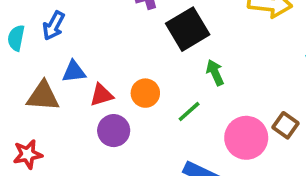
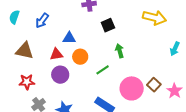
blue arrow: (54, 26) -> (42, 21), moved
black square: (188, 29) -> (108, 25), size x0.6
blue triangle: (74, 72) -> (69, 38), moved
red star: (28, 154) -> (27, 82), moved

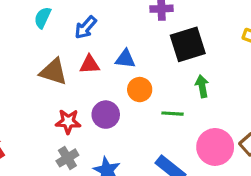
black square: (108, 25) -> (188, 44), size x1.6
red triangle: (56, 54) -> (89, 64), moved
green line: (103, 70) -> (173, 114), turned 32
red star: (27, 82) -> (68, 122), moved

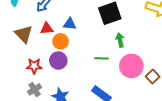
brown triangle: (53, 72) -> (24, 34), turned 30
orange circle: (140, 90) -> (61, 41), moved
pink circle: (215, 147) -> (131, 66), moved

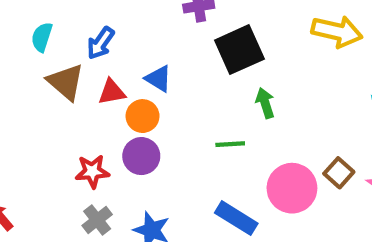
blue triangle: (70, 24) -> (158, 79), turned 32
brown triangle: (24, 34) -> (66, 82), moved
pink circle: (131, 66) -> (292, 188), moved

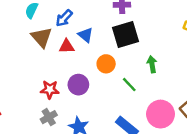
black square: (239, 50) -> (125, 34), moved
blue triangle: (158, 79) -> (85, 35), moved
orange circle: (143, 116) -> (106, 64), moved
green line: (230, 144) -> (129, 85), turned 42

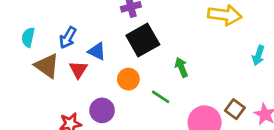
red triangle: (67, 46) -> (78, 69), turned -42

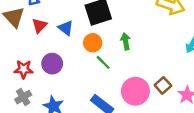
blue triangle: (97, 51) -> (66, 28), moved
orange circle: (128, 79) -> (93, 43), moved

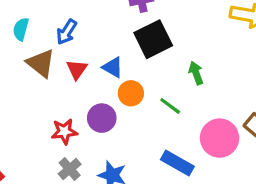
orange circle: (93, 43) -> (131, 93), moved

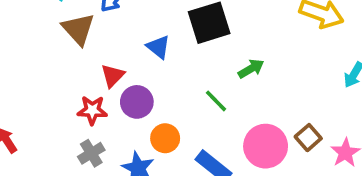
red triangle: (77, 69) -> (113, 76), moved
green arrow: (196, 73) -> (251, 69), turned 70
orange circle: (131, 93) -> (165, 138), moved

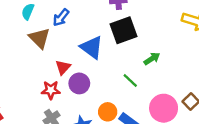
blue triangle: (158, 47) -> (92, 47), size x1.5
orange circle: (165, 138) -> (108, 112), moved

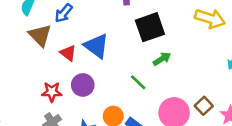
black square: (124, 30) -> (150, 27), moved
red triangle: (63, 67) -> (68, 53), moved, turned -35

